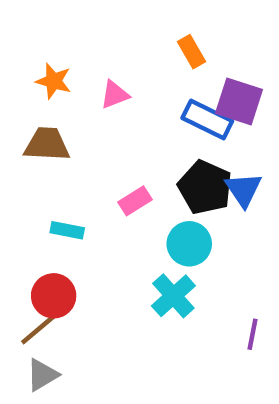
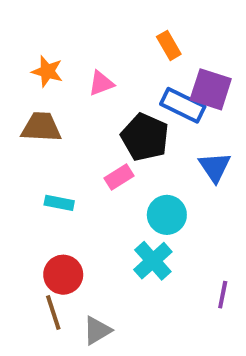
black pentagon: (205, 187) -> (145, 137), moved
red circle: (54, 296) -> (63, 275), moved
brown line: (38, 330) -> (53, 313), moved, turned -68
gray triangle: (42, 375) -> (97, 330), moved

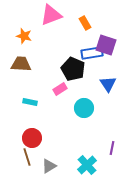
pink triangle: (101, 83) -> (51, 15), moved, size x1.6
blue rectangle: (183, 105) -> (92, 53), turned -35
cyan cross: (153, 261) -> (87, 165), moved

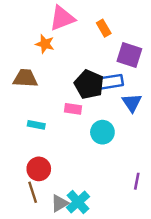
orange star: (24, 36) -> (45, 44), moved
blue rectangle: (92, 53) -> (110, 82), moved
pink rectangle: (60, 89) -> (73, 109), turned 40
cyan cross: (87, 165) -> (78, 202), moved

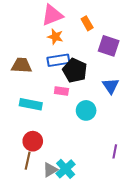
orange star: (45, 44) -> (55, 37), moved
blue rectangle: (110, 82) -> (58, 60), moved
cyan rectangle: (36, 125) -> (31, 104), size x1.5
brown line: (33, 192) -> (28, 161), turned 30

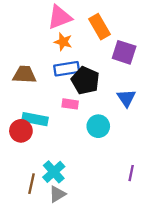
orange rectangle: (87, 23) -> (99, 27), size x1.5
red circle: (33, 141) -> (21, 131), moved
cyan cross: (66, 169) -> (54, 172), moved

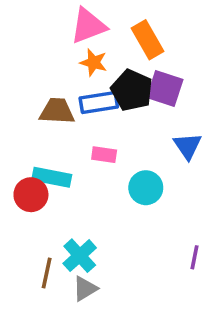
purple square: (124, 52) -> (165, 88), moved
brown trapezoid: (24, 75) -> (57, 111), moved
black pentagon: (85, 80) -> (132, 90), moved

